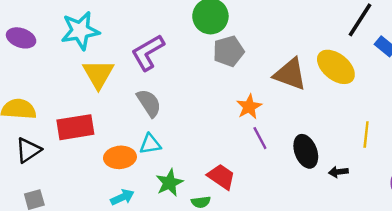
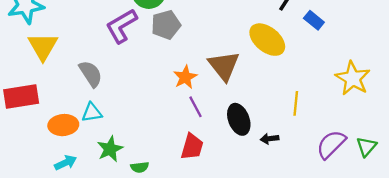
purple L-shape: (148, 52) -> (121, 26), moved
brown triangle: (290, 74) -> (224, 66), moved, turned 32
red trapezoid: (221, 177) -> (192, 147), moved, turned 72

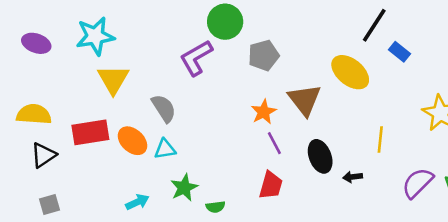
gray pentagon: (166, 25) -> (264, 55), moved
orange ellipse: (63, 125) -> (132, 141), moved, turned 48

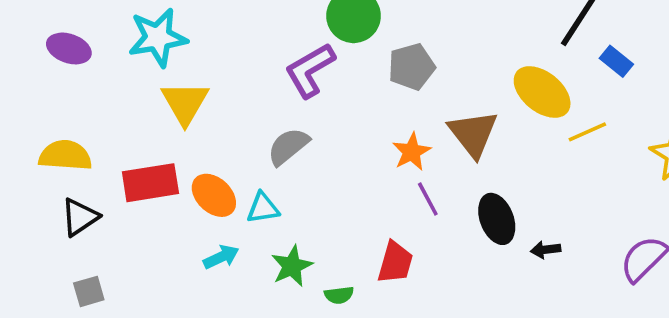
gray semicircle: (164, 108) -> (288, 146), moved, turned -96
yellow line: (380, 140) -> (587, 132), moved, turned 60
red trapezoid: (271, 185) -> (395, 262), moved
cyan arrow: (137, 202) -> (221, 257), moved

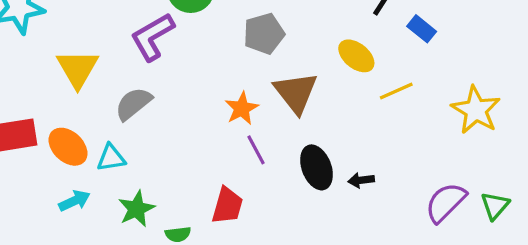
gray pentagon: (412, 67) -> (264, 34), moved
yellow ellipse: (542, 92) -> (356, 56), size x0.7
yellow triangle: (185, 103) -> (78, 69), moved
black arrow: (546, 250) -> (361, 180), moved

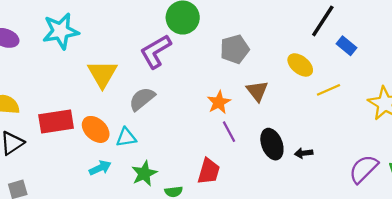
brown triangle: (296, 93) -> (257, 91), size x0.7

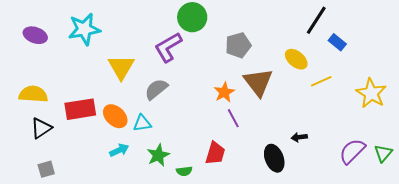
brown triangle: (257, 91) -> (258, 82), size x1.5
black ellipse: (272, 144) -> (274, 158), moved

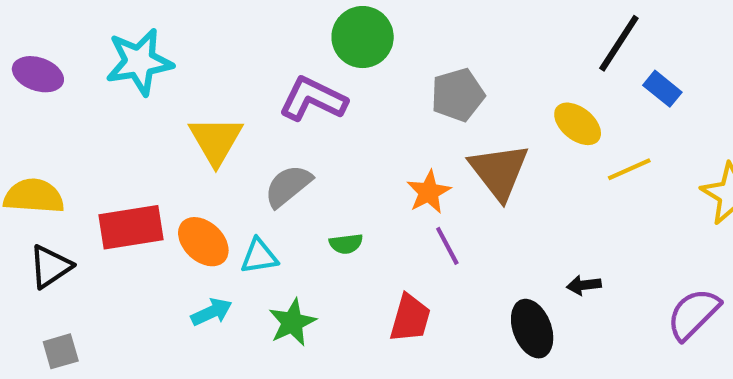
purple L-shape: (168, 47) -> (313, 99), turned 56
green semicircle: (184, 171) -> (346, 244), moved

